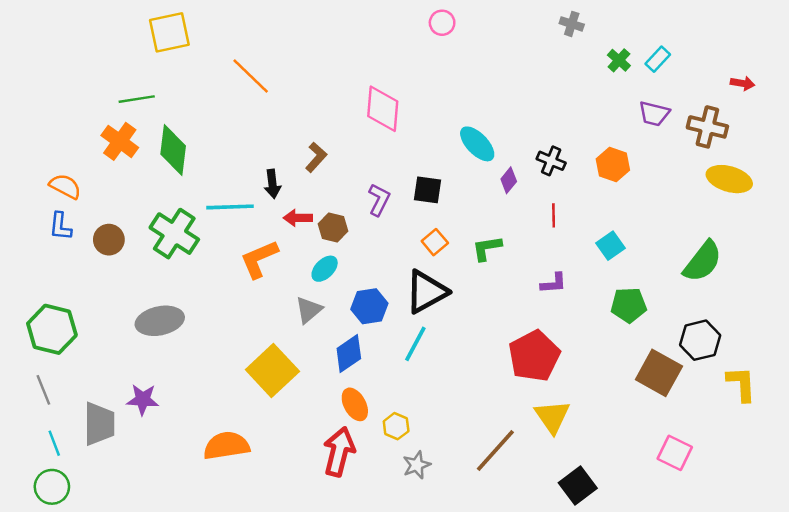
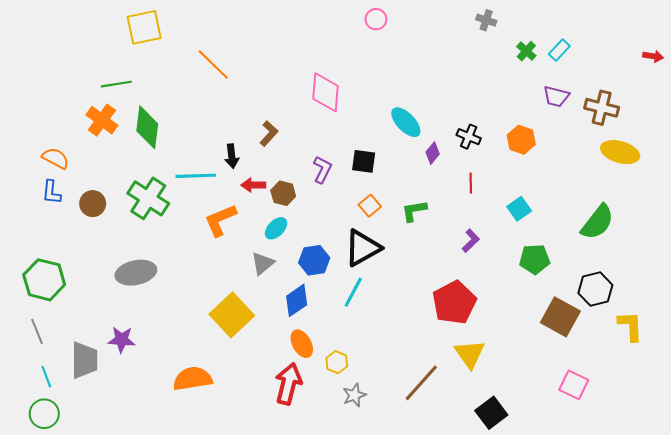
red arrow: (743, 83) -> (653, 56), moved
purple L-shape: (554, 283) -> (471, 241), turned -40

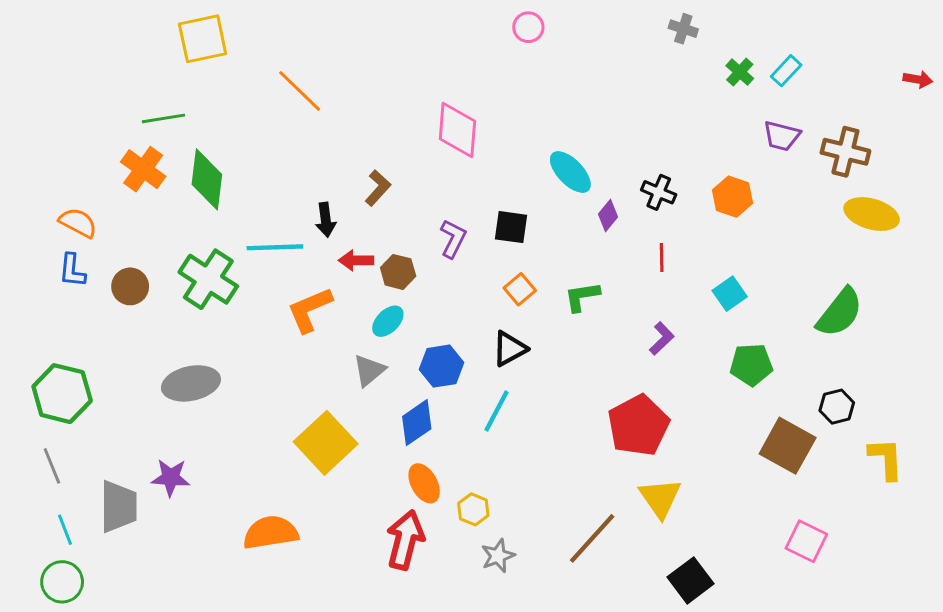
black triangle: (363, 248) -> (510, 349), size x0.7
black hexagon: (595, 289) -> (837, 407), size x0.7

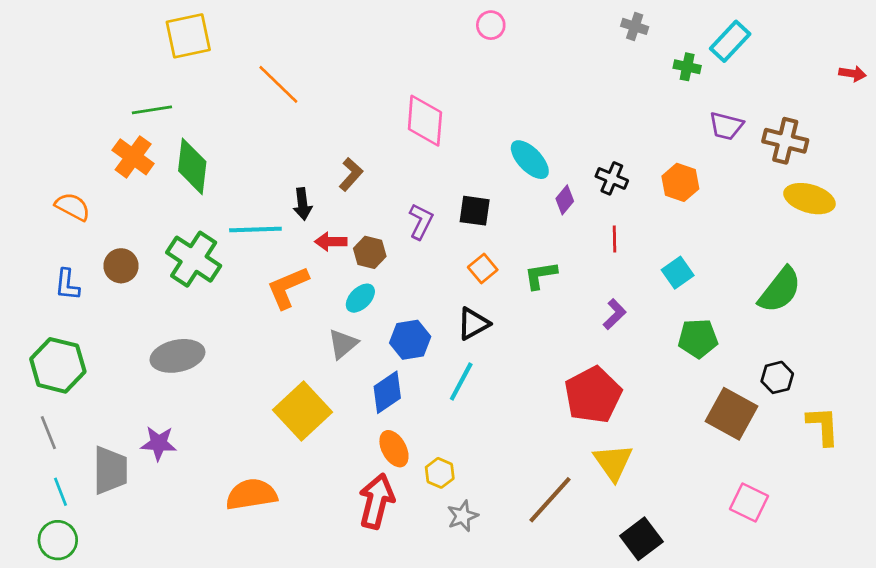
cyan rectangle: (786, 71) -> (730, 41), moved, size x1.4
green cross: (740, 72) -> (687, 67), turned -30
blue L-shape: (72, 270) -> (67, 285), moved

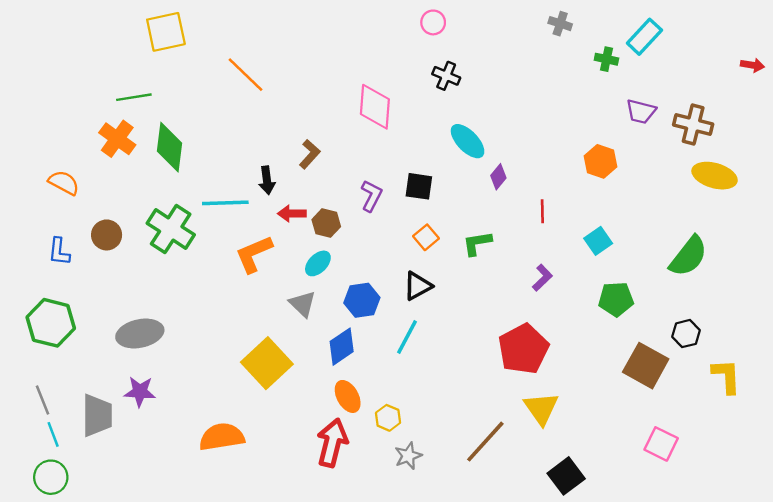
black cross: (612, 178) -> (446, 76), moved
gray triangle: (343, 344) -> (303, 304), turned -36
gray ellipse: (177, 356) -> (140, 334), moved
gray line: (48, 433) -> (42, 400), moved

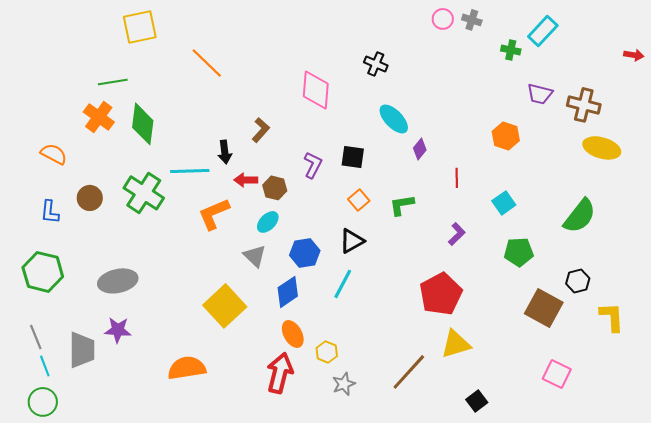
pink circle: (433, 22) -> (443, 19), moved
yellow triangle: (541, 408) -> (456, 344), turned 48
black square: (566, 476) -> (477, 401), size x0.7

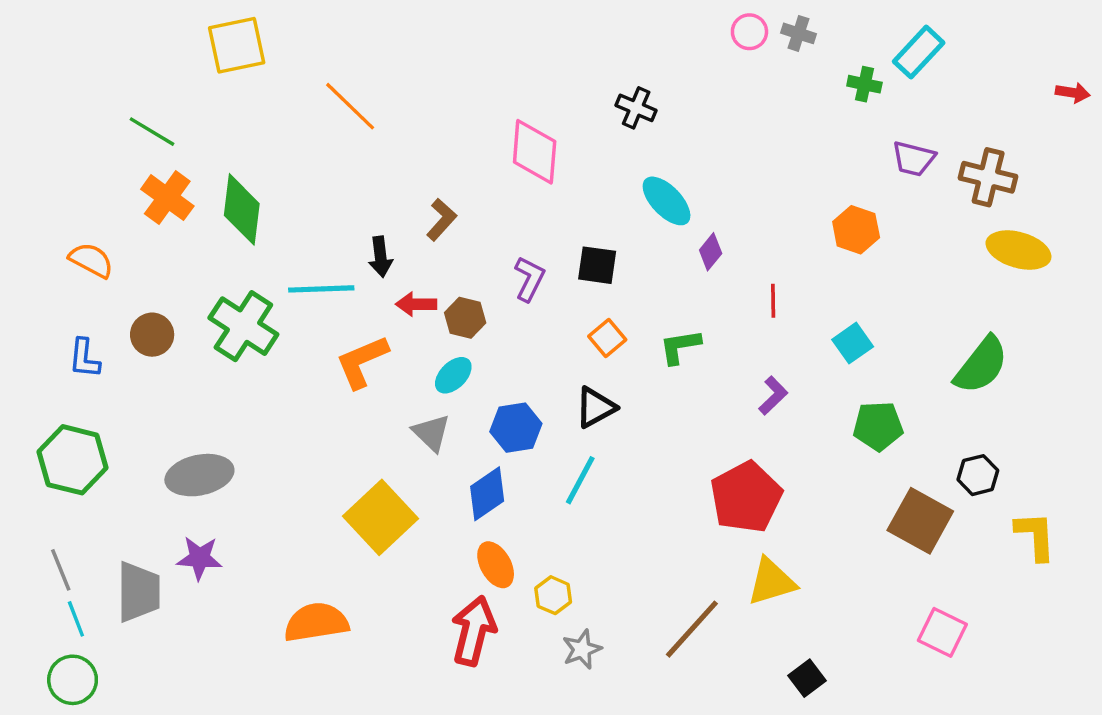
green line: (113, 82) -> (152, 132), moved, turned 40

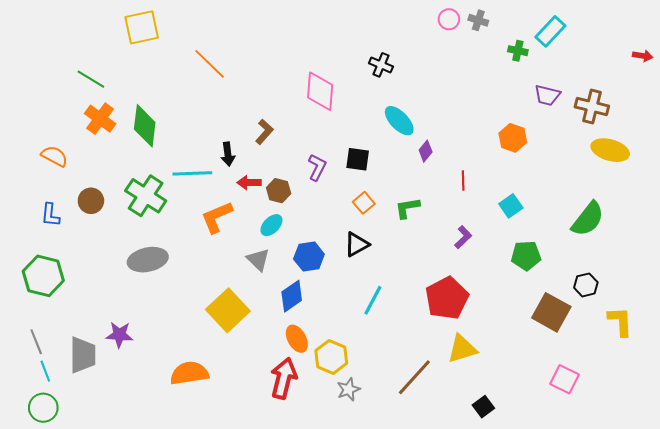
gray ellipse: (199, 475) -> (148, 260), moved
cyan line: (580, 480) -> (373, 300), moved
yellow hexagon: (553, 595) -> (331, 357), size x1.5

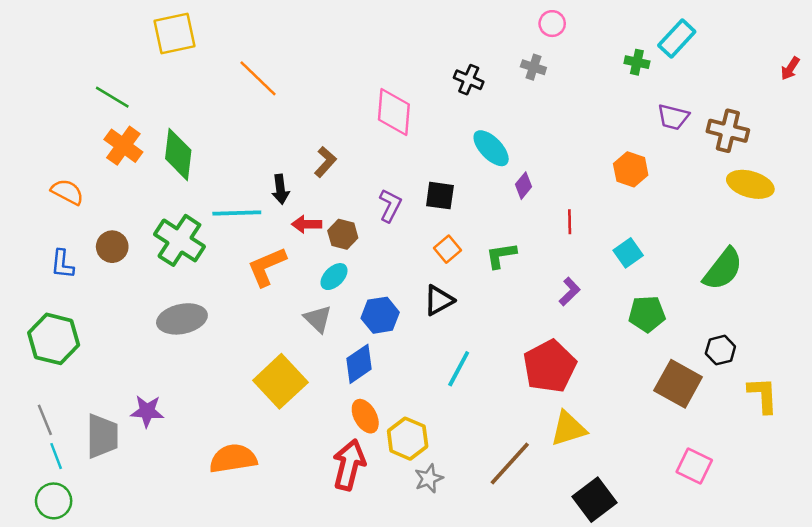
gray cross: (478, 20) -> (533, 67), moved
red arrow: (643, 56) -> (790, 68), turned 114
black square: (483, 407) -> (595, 500), size x1.6

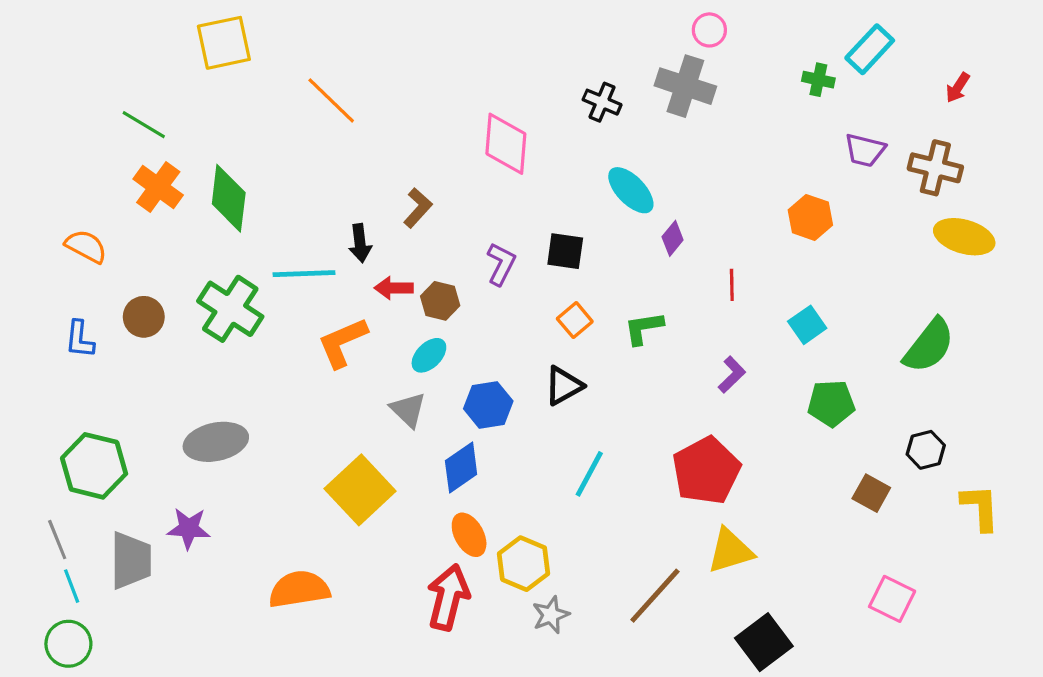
gray cross: (533, 67) -> (685, 86), size x1.8
red arrow: (790, 68) -> (958, 88), moved
gray ellipse: (182, 319) -> (216, 442), moved
green hexagon: (54, 339) -> (94, 466), moved
brown square: (678, 384) -> (871, 493), size x0.6

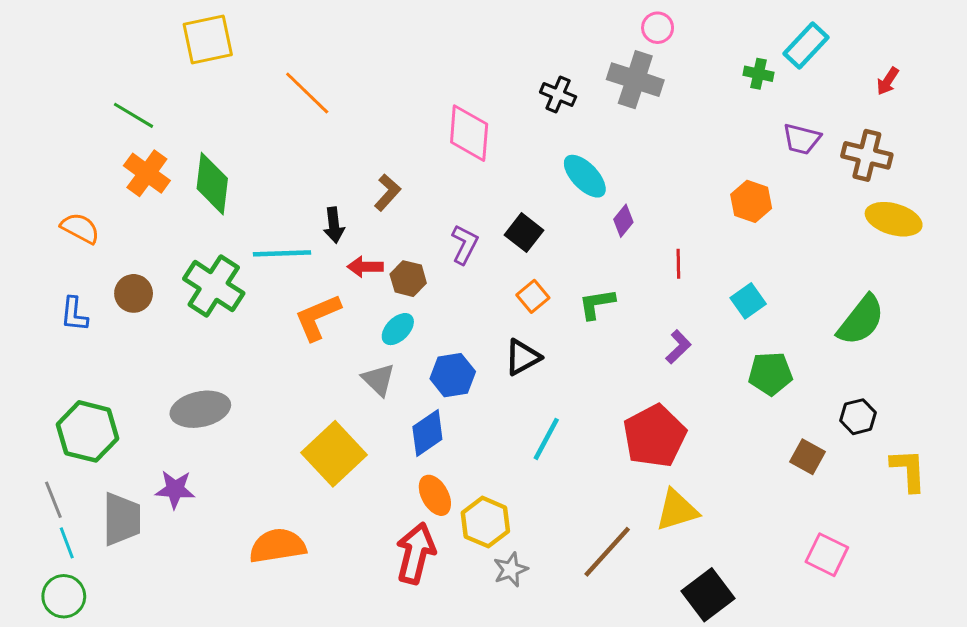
black square: (565, 251) -> (524, 233), turned 30

